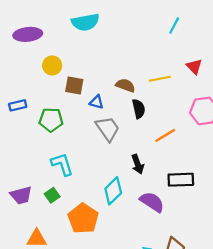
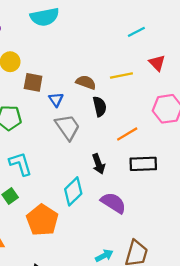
cyan line: (174, 26) -> (136, 32), moved, turned 35
blue triangle: (97, 102) -> (56, 100), turned 40
black rectangle: (181, 180) -> (143, 164), moved

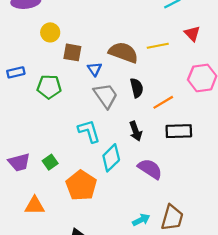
brown semicircle: (86, 82) -> (123, 52), size x1.5
black semicircle: (100, 106) -> (137, 88), moved
cyan L-shape: (20, 164) -> (89, 131), moved

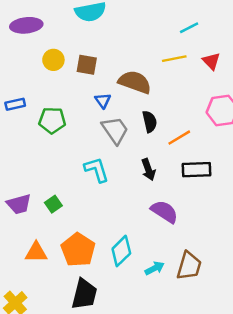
yellow line: (158, 46) -> (174, 59), moved
brown square: (72, 52) -> (87, 65), moved
cyan diamond: (111, 158) -> (121, 251), moved
orange pentagon: (81, 185) -> (78, 250), moved

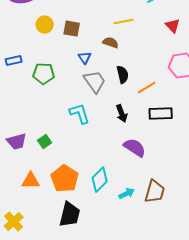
yellow line: (174, 59) -> (124, 22), moved
brown semicircle: (135, 82) -> (111, 43), size x0.6

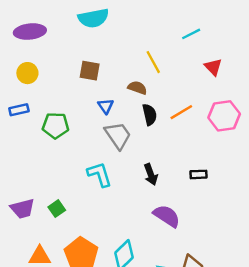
yellow line: (124, 22) -> (153, 62), turned 72
yellow circle: (45, 25) -> (27, 73), moved
black semicircle: (123, 75) -> (150, 115), moved
orange line: (147, 88) -> (181, 112), moved
black rectangle: (161, 114) -> (198, 174), size x0.6

